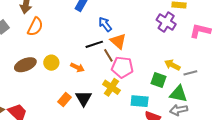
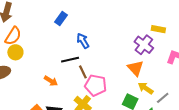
orange triangle: (118, 41) -> (136, 68), moved
yellow circle: (51, 63) -> (15, 52), moved
gray line: (190, 73) -> (163, 98), turned -32

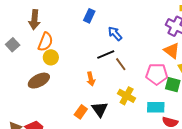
orange arrow: (51, 81) -> (91, 79), turned 56
pink pentagon: (96, 85) -> (157, 74), moved

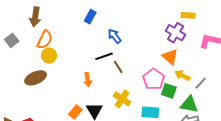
pink pentagon: (157, 74) -> (154, 79), turned 30

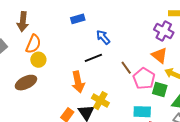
blue rectangle: (90, 17) -> (78, 19), turned 48
brown line: (118, 67) -> (126, 68), moved
orange arrow: (88, 80) -> (78, 82), size x1.5
yellow cross: (122, 99) -> (100, 101), moved

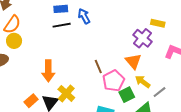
blue arrow: (103, 37) -> (84, 16), moved
black line: (93, 58) -> (62, 25), moved
green square: (160, 89) -> (127, 95), turned 35

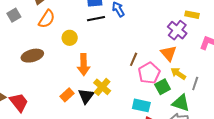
yellow circle: (14, 41) -> (70, 38), moved
brown line: (98, 67) -> (134, 59), turned 48
gray line: (159, 92) -> (195, 84), turned -32

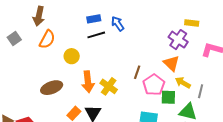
brown ellipse: (32, 56) -> (52, 88), moved
yellow cross: (102, 87) -> (109, 86), moved
green square: (163, 87) -> (168, 97), turned 35

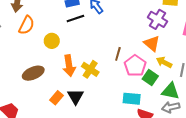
green square: (168, 97) -> (150, 77), turned 35

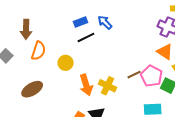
brown line: (118, 54) -> (134, 75), moved, turned 56
brown ellipse: (33, 73) -> (32, 89), moved

